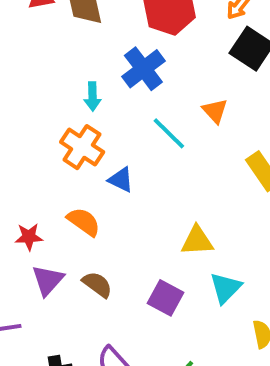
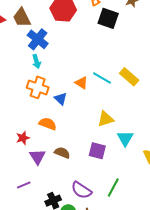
blue cross: (143, 69) -> (38, 39), moved
orange triangle: (215, 111) -> (81, 83), moved
cyan line: (169, 133) -> (102, 78), moved
blue triangle: (121, 180) -> (61, 99), turned 32

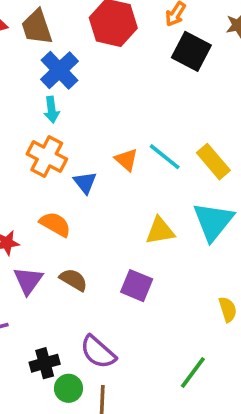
cyan triangle: (125, 138) -> (213, 221), moved, size x1.4
green line: (113, 188) -> (193, 373), moved

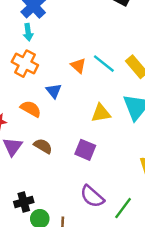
blue triangle: (85, 183) -> (54, 91), moved
purple semicircle: (98, 352) -> (92, 196), moved

